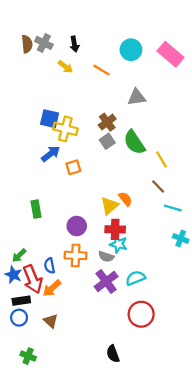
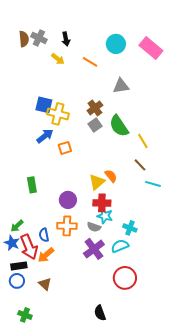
cyan cross: (181, 238) -> (130, 228), moved

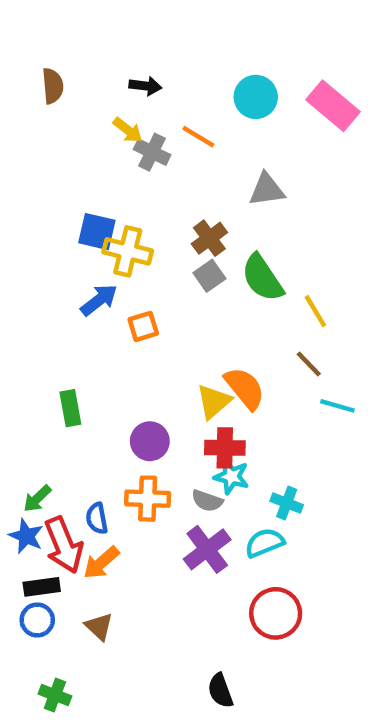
gray cross: (39, 38) -> (152, 152), moved
black arrow: (66, 39) -> (145, 86), turned -72
orange semicircle: (111, 176) -> (245, 388), size x1.5

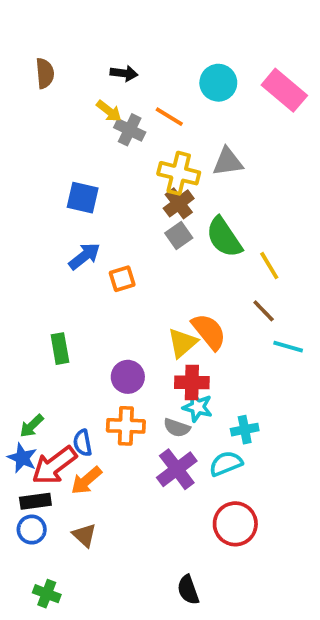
yellow cross: (128, 251) -> (179, 173), moved
cyan cross: (287, 503) -> (245, 430), turned -32
red arrow: (64, 545) -> (54, 465), turned 75

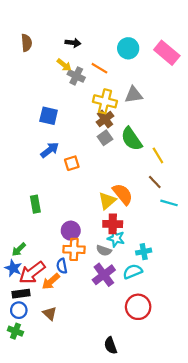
purple circle: (128, 377) -> (71, 231), moved
blue semicircle: (83, 443) -> (62, 266), moved
green cross: (47, 594) -> (15, 331), moved

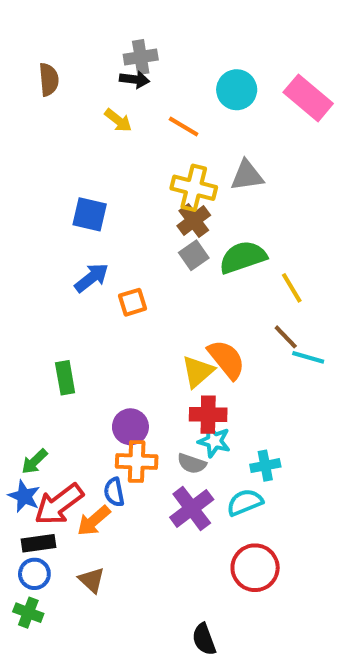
gray cross: (76, 76) -> (141, 57), moved, turned -35
green semicircle: (131, 139) -> (243, 257), turned 105
cyan line: (169, 203) -> (308, 357), moved

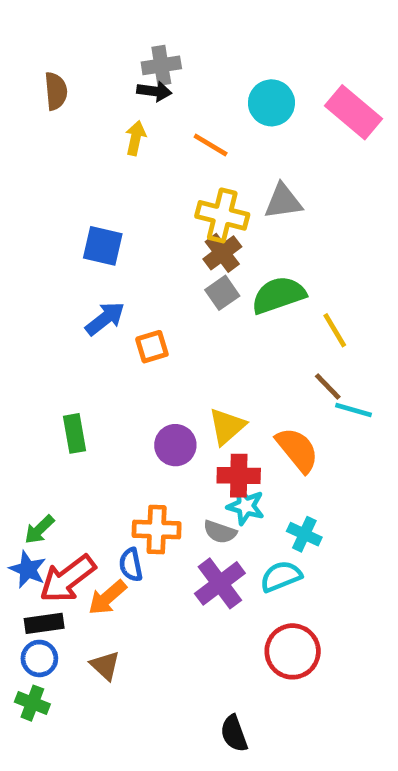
yellow arrow: (118, 120) -> (136, 138), turned -116
orange semicircle: (226, 359) -> (297, 450), moved
purple circle: (130, 427) -> (175, 445), moved
cyan cross: (265, 466) -> (304, 534), turned 36

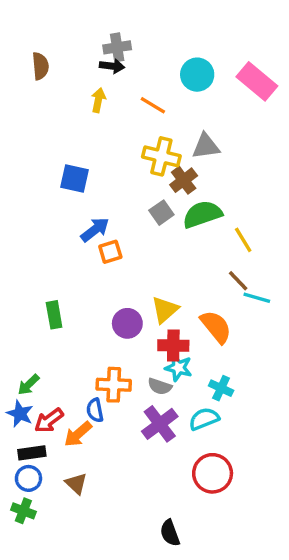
brown cross: (222, 253) -> (184, 180), moved
blue arrow: (105, 319) -> (95, 230), moved
red arrow: (68, 579) -> (49, 420), size x0.7

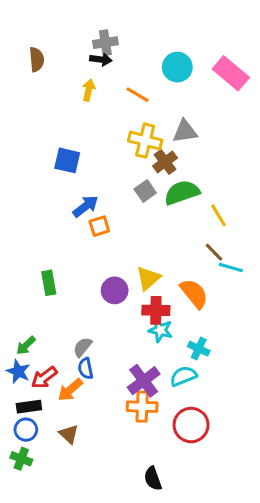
orange cross: (114, 385) -> (142, 407), moved
gray semicircle: (160, 386) -> (82, 347), moved, turned 110

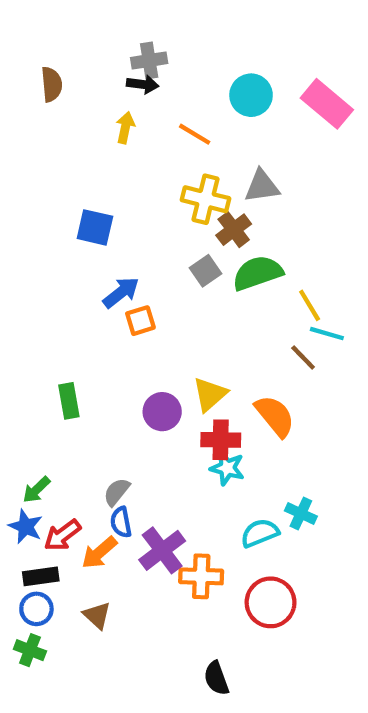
cyan line: (231, 267) -> (327, 334), moved
cyan cross: (199, 349) -> (301, 514), moved
purple cross: (144, 381) -> (162, 550), moved

